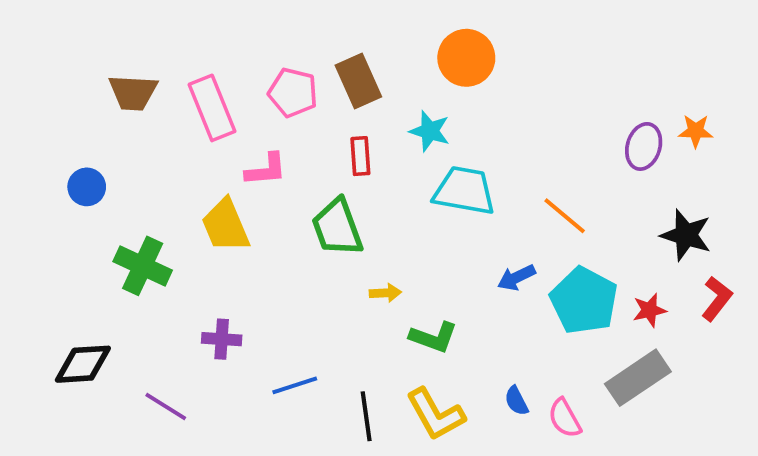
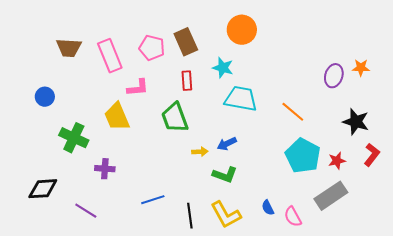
blue arrow: (516, 277) -> (227, 144), moved
purple cross: (222, 339) -> (105, 169), moved

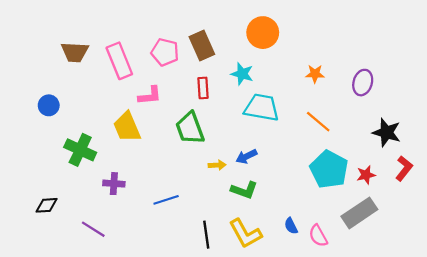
orange star: (361, 68) -> (315, 74), moved
black diamond: (43, 189) -> (47, 205), size x0.7
blue line: (153, 200) -> (166, 200), moved

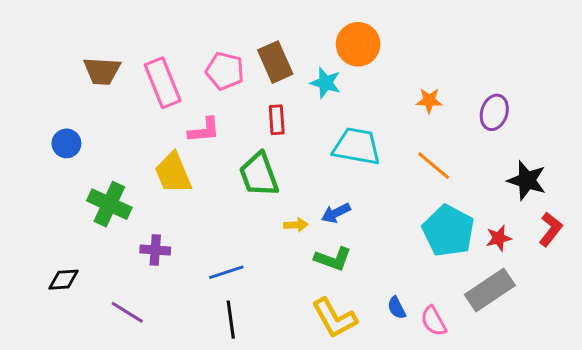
cyan star: (242, 74) -> (326, 83), moved
black line: (206, 235) -> (231, 320), moved

